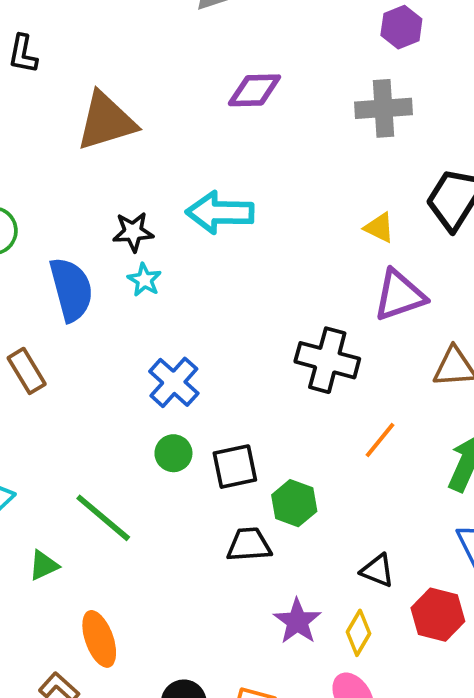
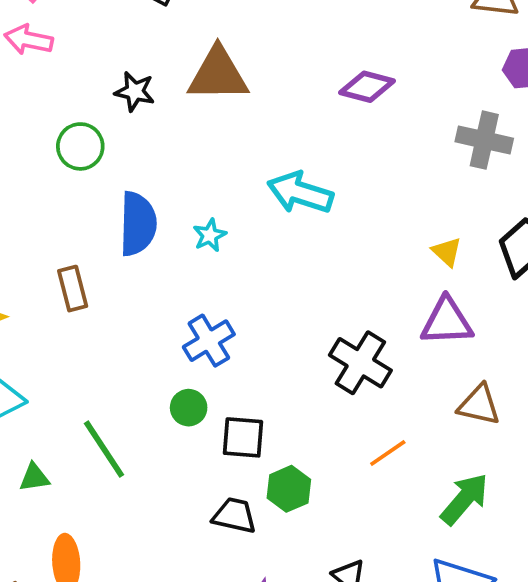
black star: (133, 232) -> (135, 92), moved

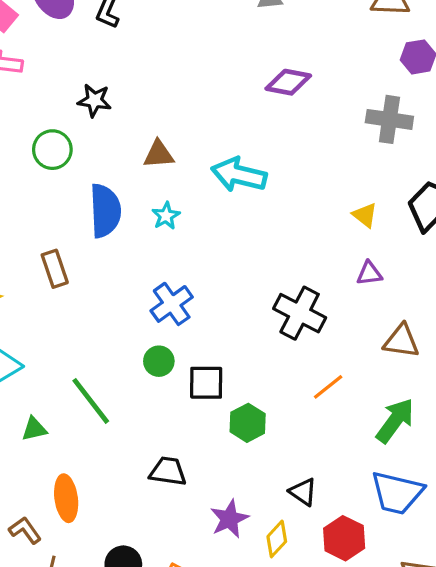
brown triangle: (218, 74) -> (159, 154), moved, size x0.6
purple triangle: (447, 322) -> (369, 273), size x0.6
black trapezoid: (234, 515) -> (168, 471), moved

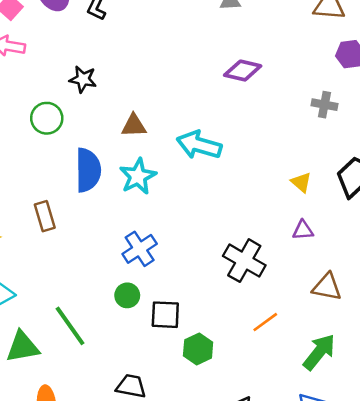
gray cross: (389, 119) -> (324, 105), size x0.7
cyan star: (166, 216) -> (138, 176), size x1.6
green triangle: (34, 429) -> (23, 347), size x1.6

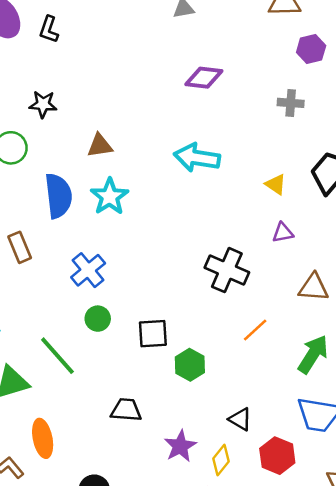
cyan arrow: (199, 145) -> (197, 158), moved
blue cross: (140, 249) -> (88, 270), moved
green circle: (127, 295) -> (98, 319), moved

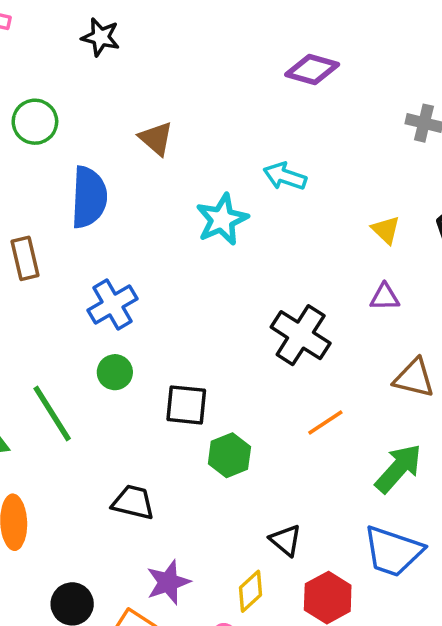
black star: (43, 104) -> (101, 37), moved
brown triangle: (100, 146) -> (156, 138), turned 40
cyan arrow: (197, 158) -> (285, 176), size x0.7
cyan star: (110, 197) -> (222, 219), moved
purple star: (180, 446) -> (168, 582), moved

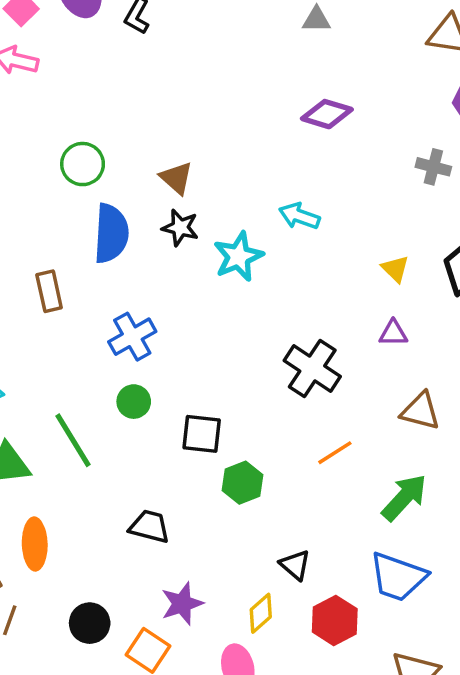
black star: (101, 37) -> (180, 228), moved
green circle: (35, 122) -> (83, 164), moved

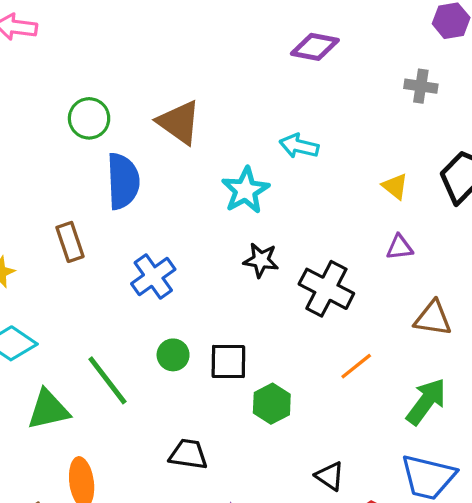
brown triangle: (176, 178) -> (179, 122), size x1.4
black star: (180, 228) -> (261, 260), moved
green circle: (134, 402) -> (173, 355), moved

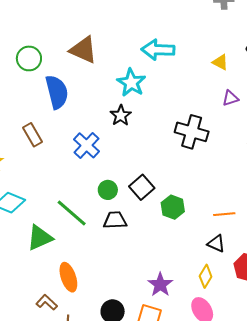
cyan arrow: (299, 146) -> (158, 50), size x1.4
black star: (261, 260) -> (121, 115), moved, turned -30
black square: (228, 362) -> (142, 187), turned -30
orange line: (356, 366) -> (224, 214), moved, turned 45
black trapezoid: (188, 454) -> (115, 220), moved

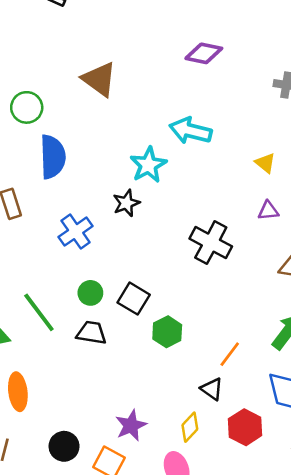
brown triangle: (83, 50) -> (99, 79), moved
black square: (142, 187) -> (134, 299), turned -30
orange line: (224, 214) -> (230, 354), turned -60

